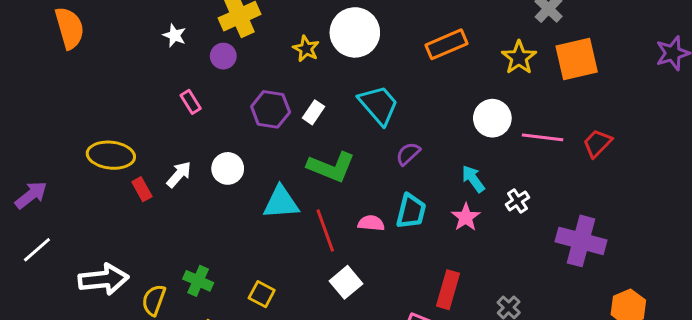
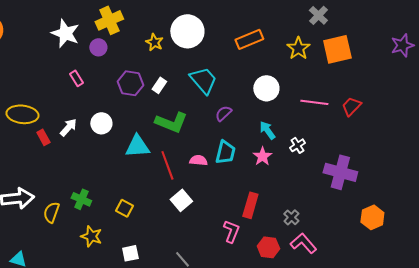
white star: (174, 35) -> (65, 33), size x1.8
white circle: (492, 118) -> (266, 88), moved

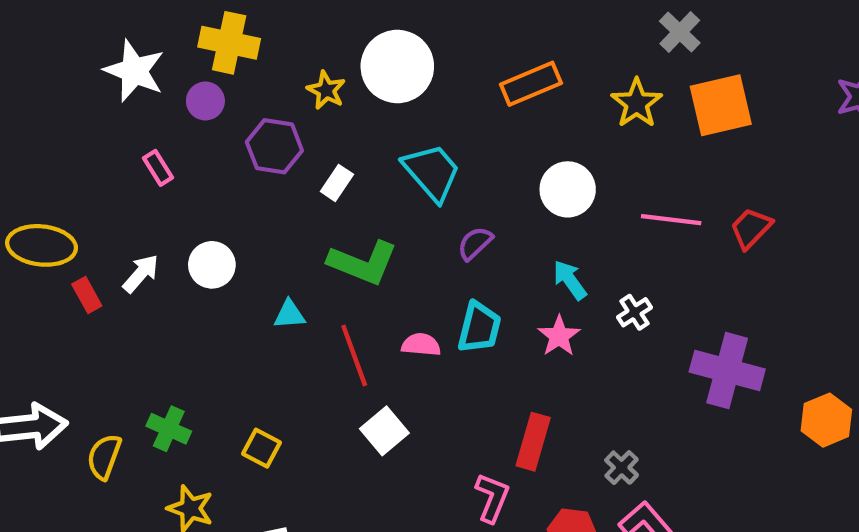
yellow cross: (109, 20) -> (229, 43), turned 36
purple hexagon: (130, 83) -> (274, 146), moved
cyan triangle: (137, 146) -> (290, 314), size x0.6
orange hexagon: (372, 217) -> (826, 420), moved

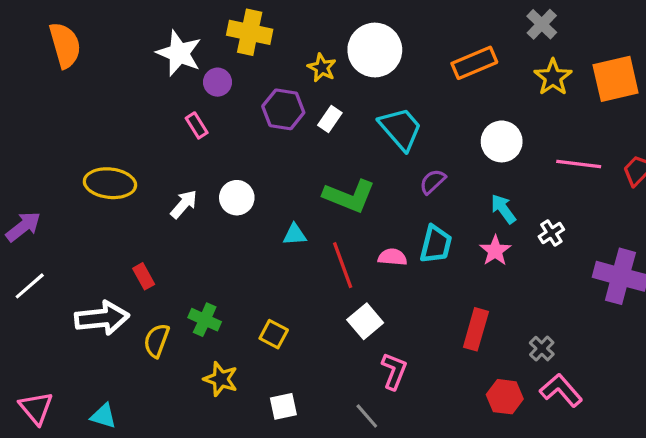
gray cross: (680, 32) -> (542, 24), moved
purple circle: (205, 101) -> (218, 82), moved
white rectangle: (337, 183) -> (330, 119), moved
red rectangle: (87, 295) -> (144, 276), moved
pink L-shape: (492, 498) -> (394, 371), moved

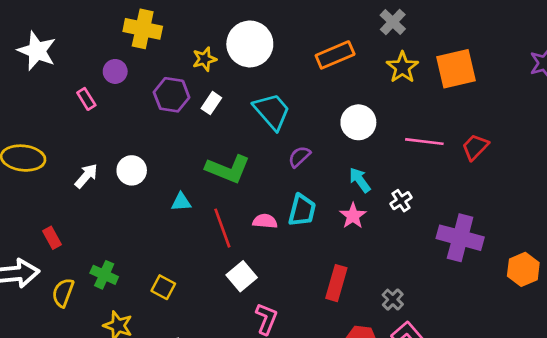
white star: (179, 53) -> (37, 51), moved
yellow star: (322, 68) -> (204, 59), turned 30
pink rectangle: (197, 125) -> (86, 99), moved

